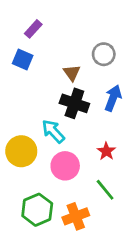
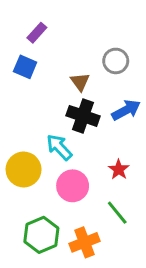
blue arrow: (113, 98) -> (126, 110), turned 40

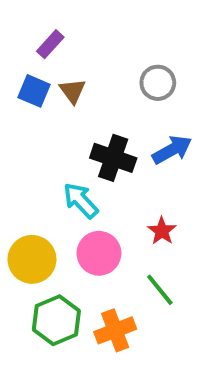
brown triangle: (80, 82) -> (73, 91), moved
yellow circle: (24, 169) -> (32, 259), moved

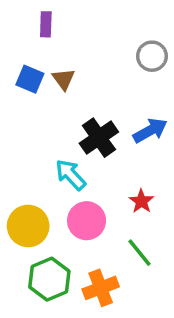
purple rectangle: (50, 44) -> (46, 24), moved, turned -40
gray circle: (158, 83) -> (152, 56), moved
black cross: (113, 158) -> (99, 138), turned 36

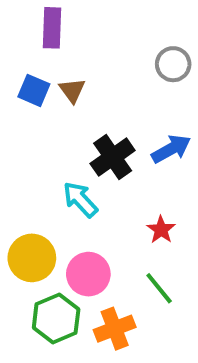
purple rectangle: (46, 24) -> (52, 28), size x1.4
pink circle: (87, 221) -> (88, 274), moved

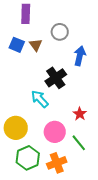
gray circle: (173, 64) -> (60, 32), moved
blue arrow: (171, 149) -> (80, 56), moved, turned -48
pink circle: (88, 274) -> (55, 132), moved

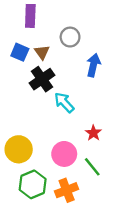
black cross: (56, 78) -> (42, 79), moved
cyan arrow: (40, 99) -> (64, 103), moved

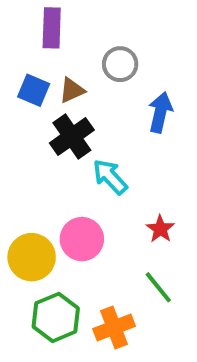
brown triangle: (42, 52) -> (72, 90), turned 42
pink circle: (64, 154) -> (82, 239), moved

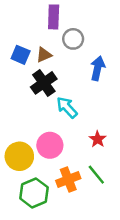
purple rectangle: (52, 28) -> (54, 17), moved
orange cross: (114, 328) -> (68, 180), moved

